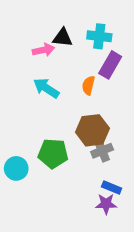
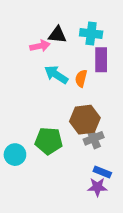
purple rectangle: (110, 65) -> (101, 60), turned -30
cyan arrow: (46, 88) -> (56, 75), moved

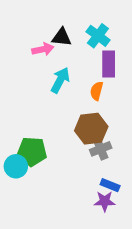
cyan cross: (91, 33) -> (98, 36), turned 30
cyan arrow: (56, 75) -> (60, 80), turned 85
orange semicircle: (81, 78) -> (97, 91), moved
green pentagon: (49, 141) -> (32, 151), moved

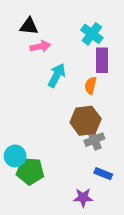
black triangle: (62, 37) -> (29, 26), moved
green pentagon: (32, 151) -> (30, 171), moved
purple star: (105, 201) -> (83, 198), moved

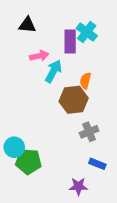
pink arrow: (40, 46) -> (39, 56), moved
purple rectangle: (102, 60) -> (70, 42), moved
brown hexagon: (86, 121) -> (74, 100), moved

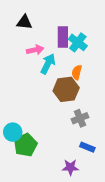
cyan cross: (87, 32) -> (78, 42), moved
green pentagon: (28, 161) -> (26, 145), turned -30

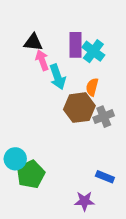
black triangle: (24, 22) -> (33, 42), moved
pink arrow: (35, 50) -> (42, 60), turned -98
cyan arrow: (48, 64) -> (58, 77), turned 132
gray cross: (80, 118) -> (104, 117), moved

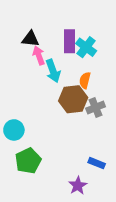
cyan circle: (15, 159) -> (14, 130), moved
purple star: (84, 201) -> (78, 186), turned -30

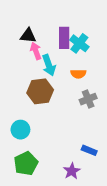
orange semicircle: (85, 80) -> (78, 74), turned -104
brown hexagon: (73, 99) -> (40, 91), moved
cyan circle: (14, 130) -> (20, 130), moved
green pentagon: (28, 161) -> (26, 163), moved

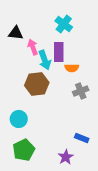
black triangle: (28, 36) -> (16, 33), moved
purple rectangle: (64, 38) -> (59, 52), moved
cyan cross: (79, 43) -> (64, 24), moved

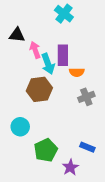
cyan cross: (64, 24) -> (64, 14), moved
green pentagon: (24, 150) -> (46, 150), moved

